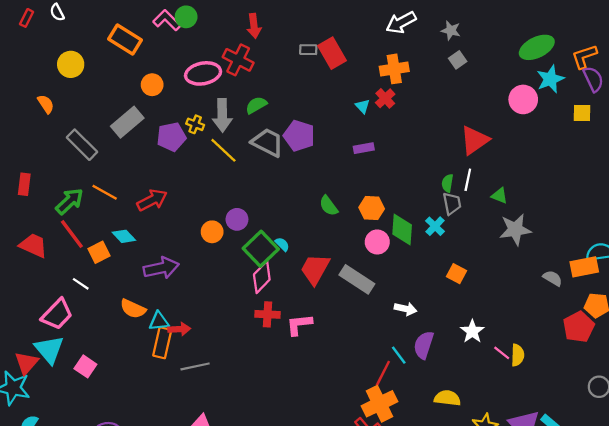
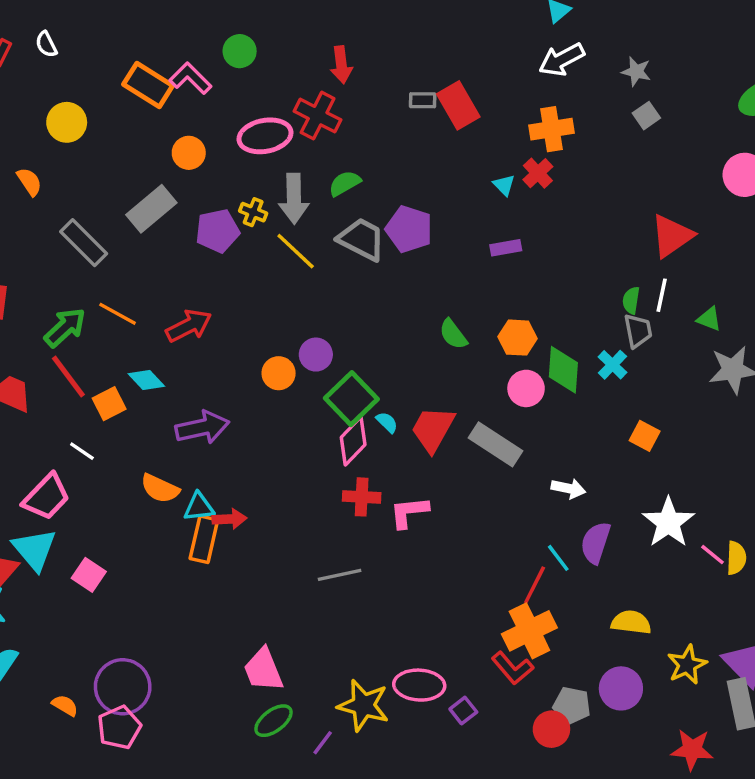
pink L-shape: (167, 20) -> (190, 78), moved
cyan semicircle: (282, 244) -> (387, 422), moved
white star: (472, 331) -> (668, 522), size x1.4
gray line: (195, 366) -> (340, 575), moved

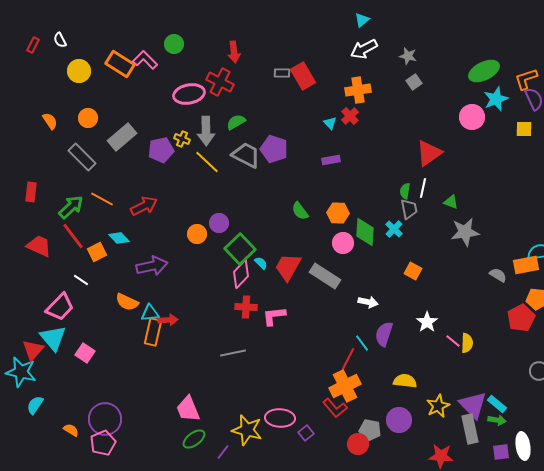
yellow circle: (67, 122) -> (79, 71), moved
orange circle: (189, 153) -> (88, 118), moved
white star: (668, 522) -> (427, 322), size x0.7

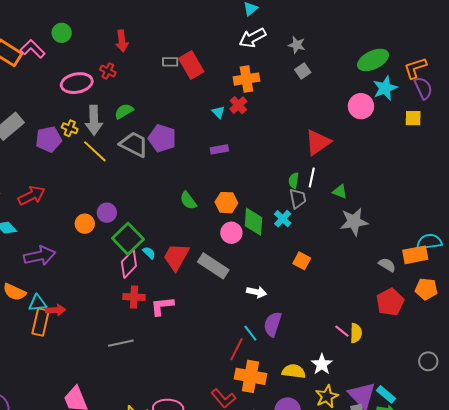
red cross: (220, 82) -> (108, 71), size x0.6
red pentagon: (521, 318) -> (390, 302), moved
white star: (427, 322) -> (322, 364), moved
orange cross: (345, 386) -> (250, 376), moved, turned 36

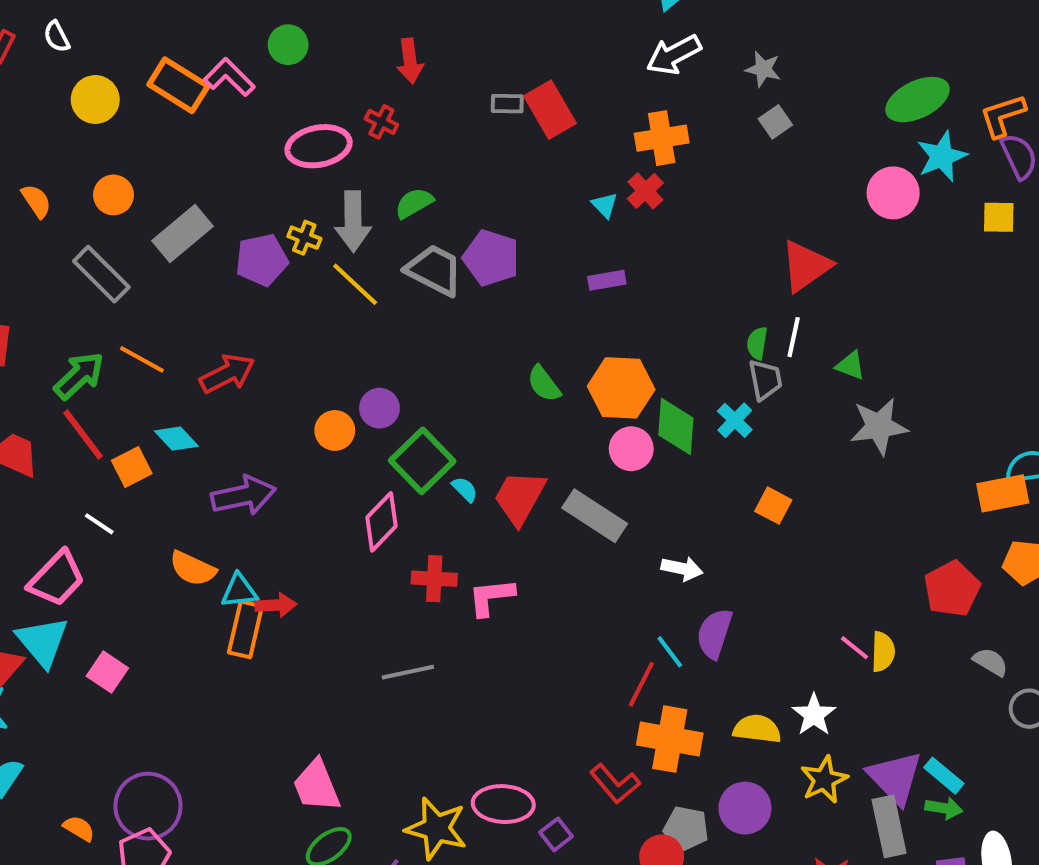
orange hexagon: (226, 203) -> (621, 388), size x1.4
pink diamond: (129, 264) -> (381, 522), moved
gray semicircle: (387, 265) -> (991, 662), moved

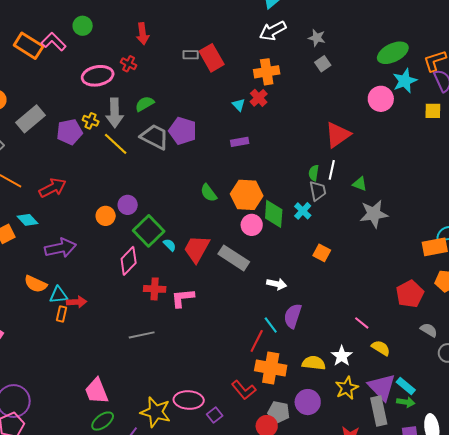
orange rectangle: (245, 629) -> (62, 314), size x0.6
yellow semicircle: (883, 652) -> (381, 348), moved, turned -60

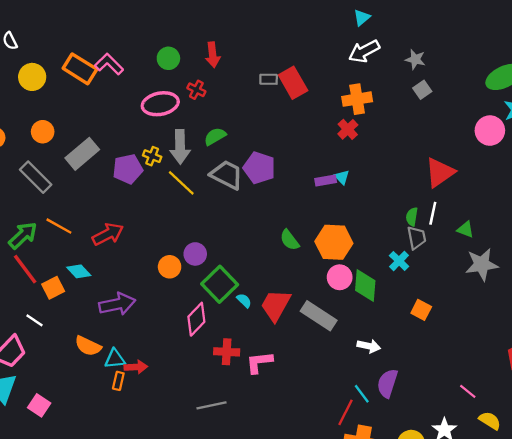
green circle: (83, 26) -> (168, 58), moved
cyan triangle: (239, 105) -> (342, 177), moved
green diamond: (274, 214) -> (365, 285), moved

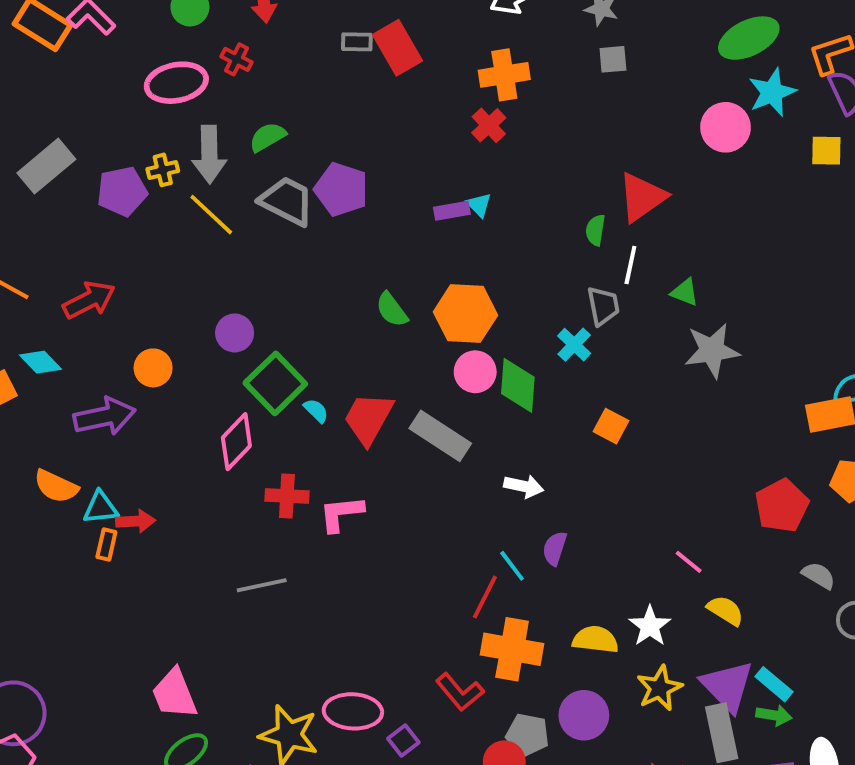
gray square: (422, 90) -> (613, 59), turned 30
yellow cross: (152, 156) -> (163, 170), turned -36
green semicircle: (412, 217) -> (595, 230), moved
orange circle: (170, 267) -> (153, 368), moved
purple semicircle: (387, 383) -> (555, 548), size x0.7

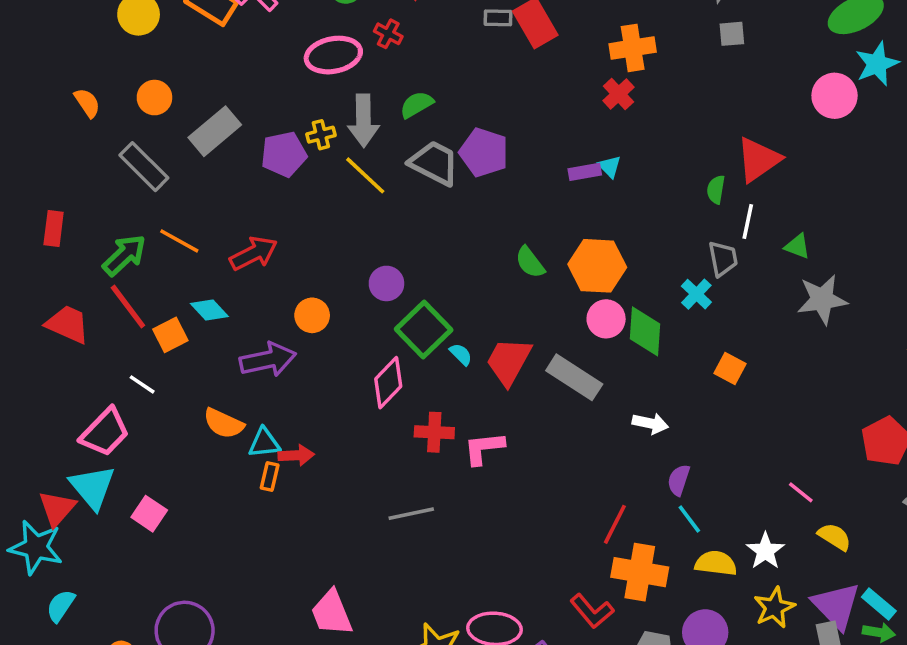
cyan line: (512, 566) -> (689, 519), moved

